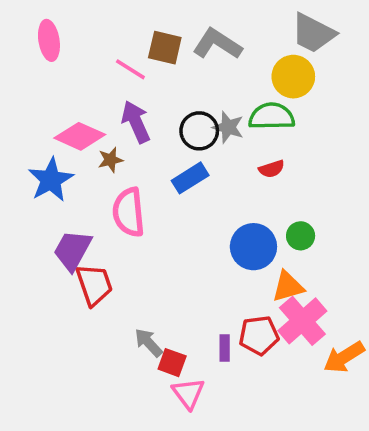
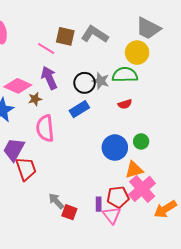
pink triangle: (188, 393) -> (112, 215), moved

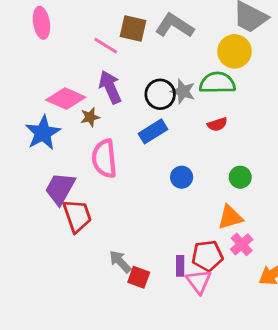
blue circle: (115, 148) -> (182, 177), moved, size x0.6
pink cross: (142, 189) -> (242, 244), size x0.6

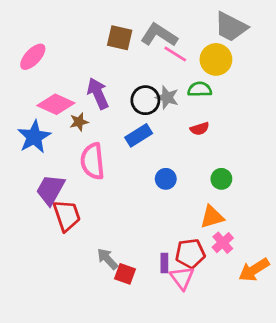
pink ellipse: (41, 23) -> (33, 57), moved, turned 52
pink line: (106, 46) -> (175, 54), moved
green semicircle: (217, 83) -> (200, 89), size x0.7

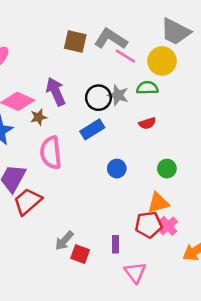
red trapezoid: (67, 216) -> (28, 202), turned -112
red pentagon: (190, 253) -> (149, 225), moved
gray arrow: (107, 259) -> (64, 241), turned -95
pink triangle: (182, 278) -> (135, 272), moved

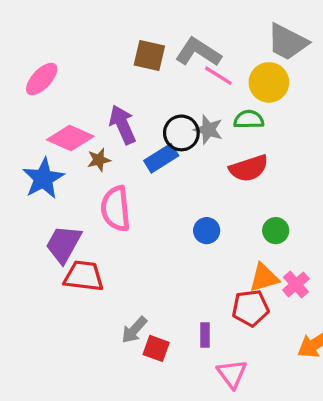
red semicircle: (147, 123) -> (249, 168), size x1.6
blue rectangle: (92, 129) -> (161, 158), moved
red trapezoid: (28, 202) -> (84, 276), turned 48
pink cross: (168, 226) -> (296, 284), moved

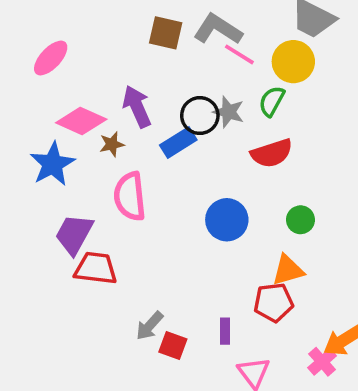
green semicircle: (249, 119) -> (272, 101), turned -60
blue circle: (207, 231) -> (227, 220), size x1.5
pink cross: (296, 284) -> (322, 362), moved

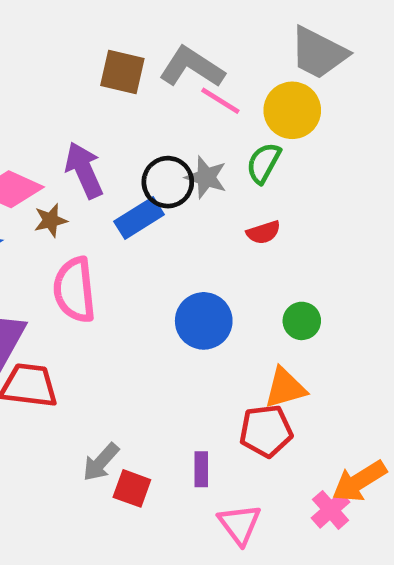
red semicircle: (272, 153) -> (264, 232), size x0.6

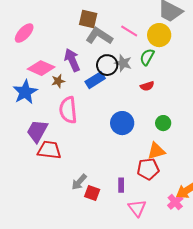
gray L-shape: (192, 67) -> (99, 36), moved

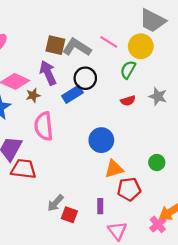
brown square: (88, 19) -> (55, 45), moved
gray star: (123, 63) -> (158, 96), moved
green circle: (163, 123) -> (157, 163), moved
orange triangle: (156, 151) -> (114, 169), moved

